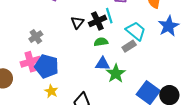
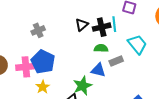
gray rectangle: (129, 46) -> (116, 61), moved
pink cross: (30, 62) -> (26, 67), moved
green star: (116, 73) -> (82, 86), moved

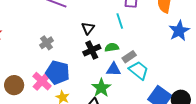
black cross: (102, 27) -> (92, 50), moved
cyan trapezoid: (137, 44) -> (139, 70), moved
pink cross: (26, 67) -> (42, 81), turned -30

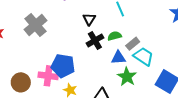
gray cross: (47, 43) -> (35, 25), moved, size x1.6
pink cross: (42, 81) -> (48, 76), turned -30
green star: (101, 88) -> (127, 77), moved

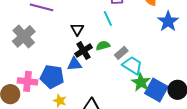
blue triangle: (118, 58) -> (74, 64), moved
pink cross: (48, 76) -> (28, 81), moved
green star: (127, 77) -> (141, 82), moved

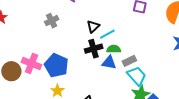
cyan line: (108, 19) -> (107, 34), moved, turned 70
gray cross: (24, 36) -> (52, 21), moved, size x0.6
blue triangle: (74, 64) -> (109, 63), moved

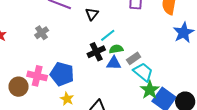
gray cross: (52, 21) -> (42, 33), moved
black triangle: (93, 26) -> (92, 14), moved

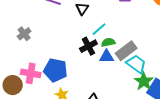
gray cross: (42, 33) -> (24, 34), moved
gray rectangle: (134, 58) -> (126, 51), size x1.5

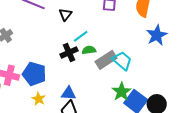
blue triangle: (106, 57) -> (69, 93), moved
cyan trapezoid: (136, 64) -> (122, 61), moved

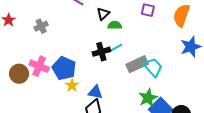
cyan line: (81, 36) -> (115, 48), moved
green semicircle: (89, 50) -> (115, 25), moved
yellow star: (39, 99) -> (72, 85), moved

